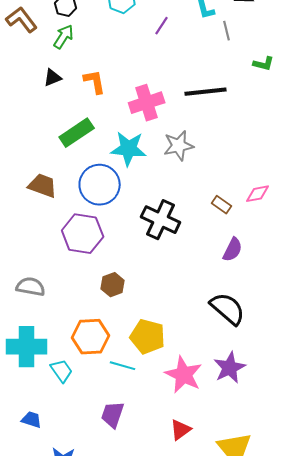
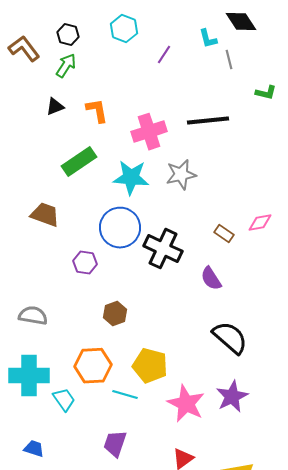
blue circle: (100, 185) -> (120, 228), moved
purple hexagon: (83, 234) -> (85, 263), size x0.6
purple semicircle: (233, 250) -> (211, 279), moved, turned 120

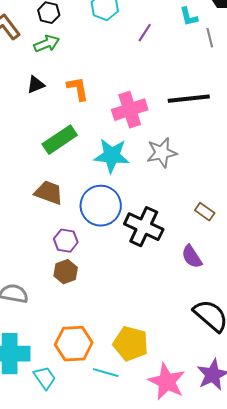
green arrow: (66, 66) -> (47, 44), turned 35
brown trapezoid: (45, 215) -> (49, 193), moved
brown hexagon: (115, 314) -> (66, 272), moved

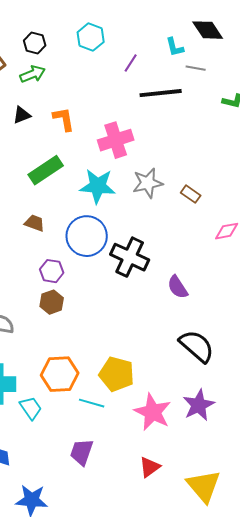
gray line: (210, 38) -> (196, 68), turned -66
black line: (189, 99) -> (161, 93), moved
brown trapezoid: (49, 193) -> (35, 223), size x0.7
brown rectangle: (205, 212) -> (191, 194), moved

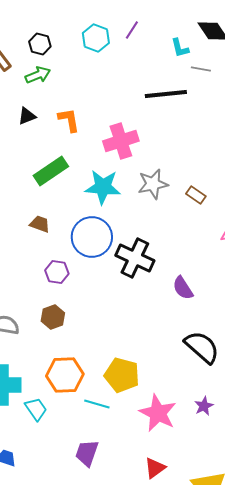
purple line: (131, 63) -> (132, 30), moved
brown hexagon: (52, 302) -> (53, 317), moved
purple star: (199, 405) -> (204, 406), size x0.6

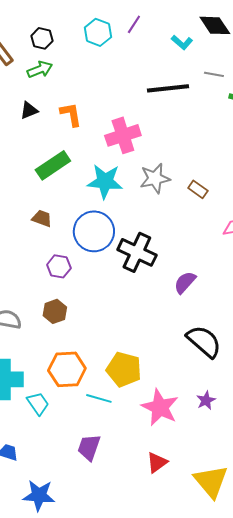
cyan L-shape: (180, 48) -> (182, 42), turned -35
gray line: (201, 69) -> (214, 74), moved
purple semicircle: (183, 288) -> (185, 282), turned 75

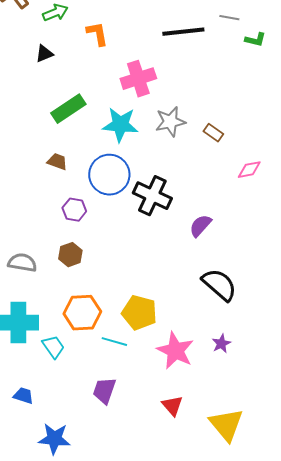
orange L-shape: (71, 114) -> (97, 34), moved
red triangle: (157, 462) -> (172, 406), turned -35

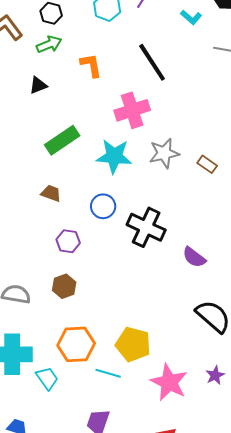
black line: (183, 32) -> (152, 62), moved, turned 63
blue circle: (109, 175) -> (103, 206), size x0.6
purple semicircle: (200, 226) -> (194, 257), turned -95

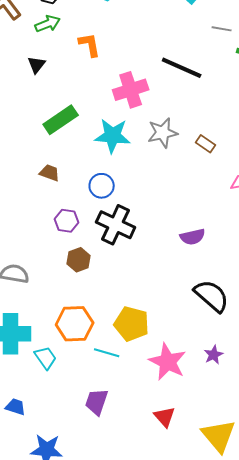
black line: (152, 62) -> (182, 68), moved, turned -33
black triangle: (38, 85) -> (37, 65), turned -30
black cross: (146, 227) -> (116, 225), moved
purple semicircle: (194, 257) -> (193, 237), turned -50
brown hexagon: (64, 286) -> (79, 260), moved

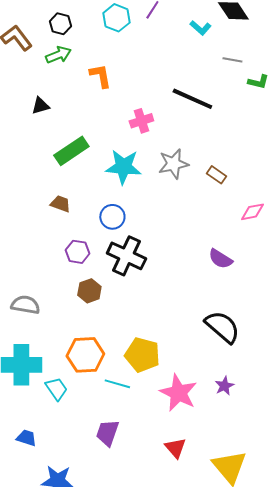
black triangle: (37, 65) -> (40, 106), moved, turned 36
pink cross: (131, 90) -> (141, 121), size x0.7
purple semicircle: (193, 237) -> (220, 259), moved, turned 45

